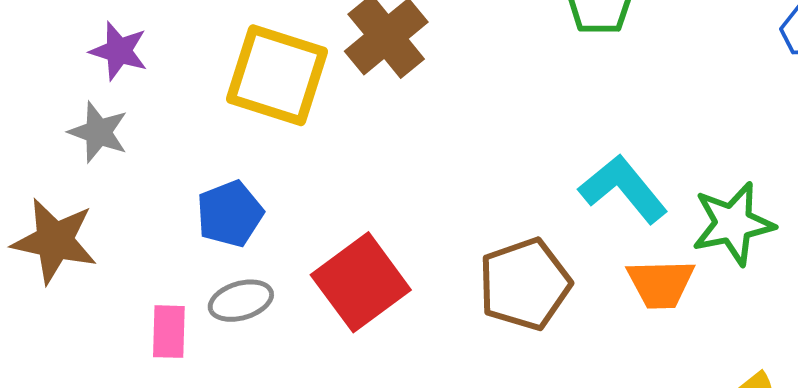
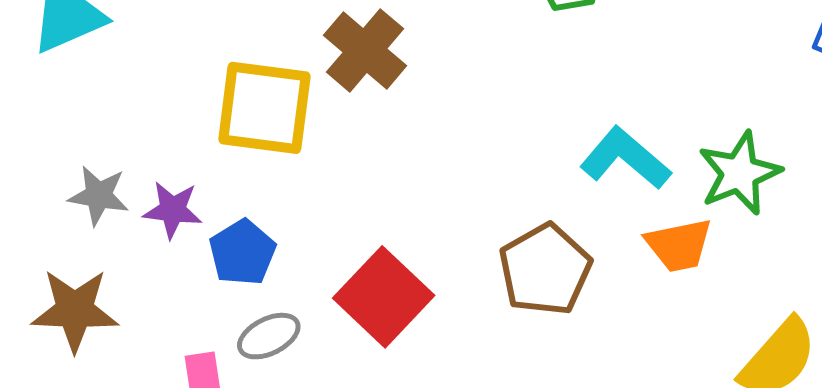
purple star: (119, 51) -> (173, 210), moved

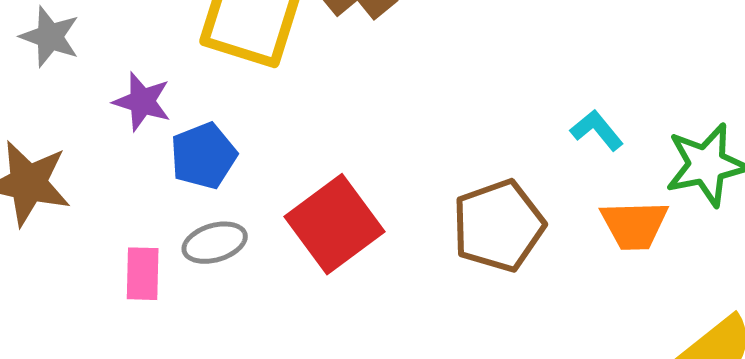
cyan L-shape: (625, 158) -> (597, 130), size x0.6
gray star: (99, 195) -> (50, 37), moved

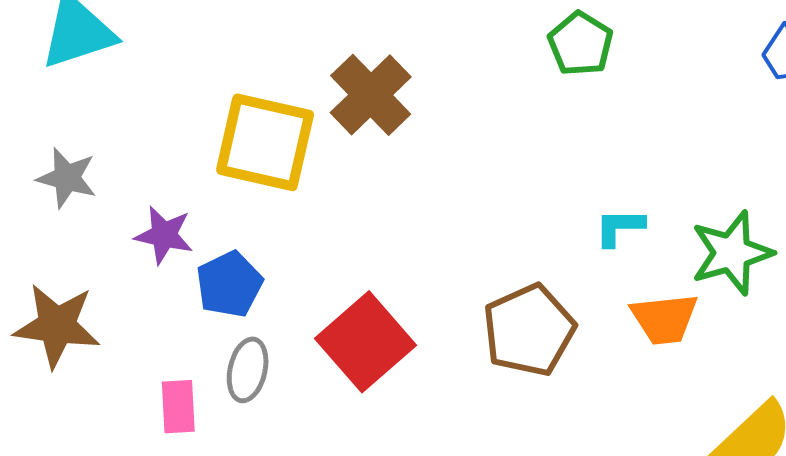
cyan L-shape: (597, 130) -> (619, 227), turned -46
gray ellipse: (215, 243) -> (248, 370), turned -56

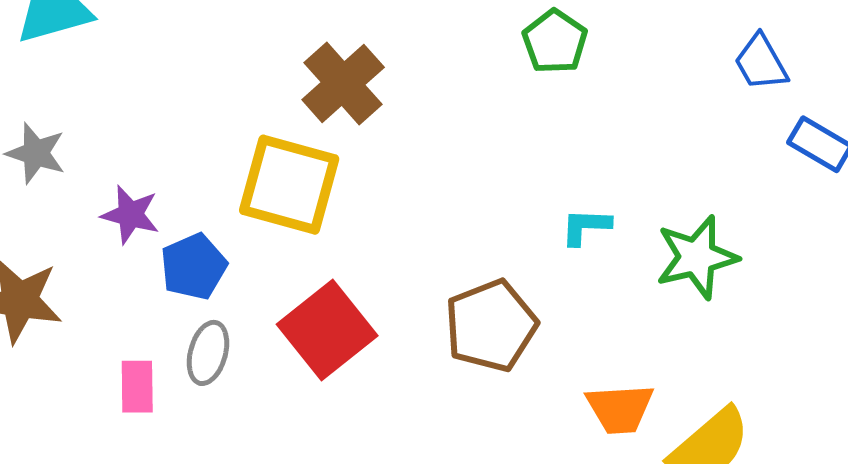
yellow square: (265, 142) -> (289, 185), moved
orange trapezoid: (664, 319) -> (620, 409), moved

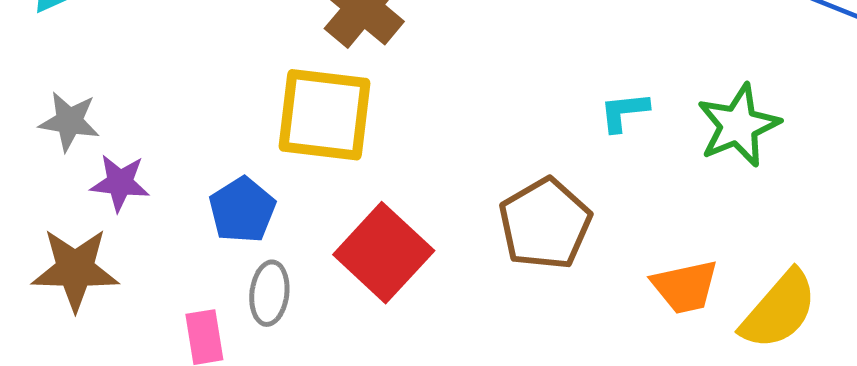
purple star: (130, 215) -> (120, 183), moved

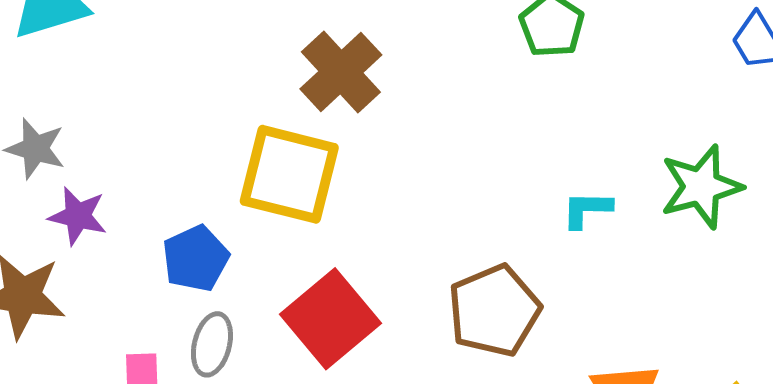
green star: (738, 125) -> (701, 187), moved

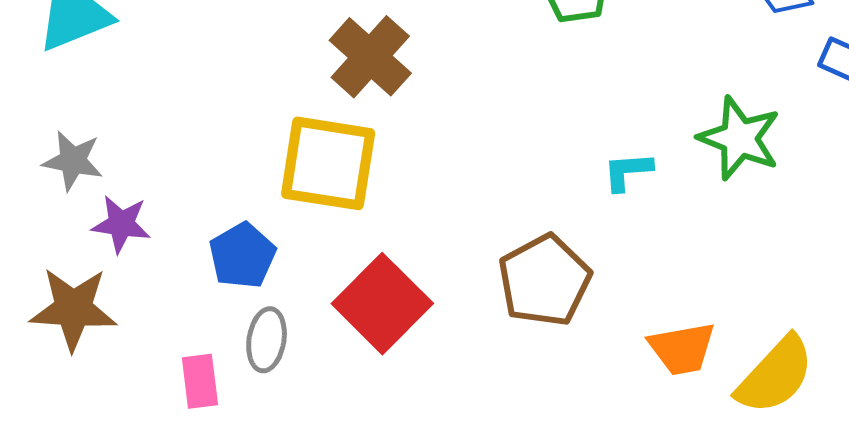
green star: (701, 187) -> (739, 138), turned -30

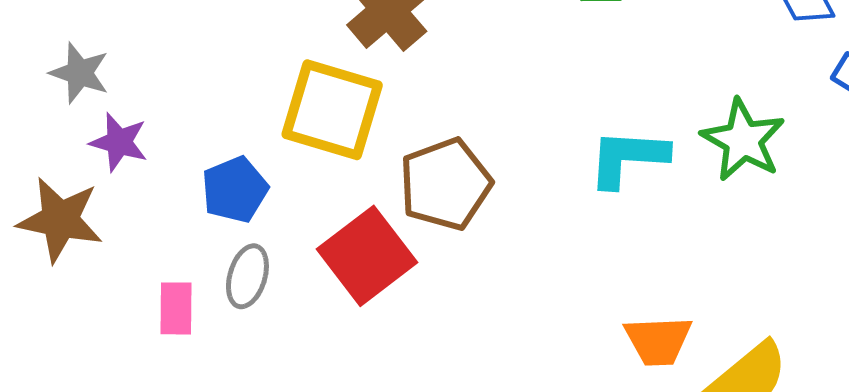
cyan L-shape: (628, 171) -> (628, 158), size x1.6
brown pentagon: (545, 281) -> (445, 184), moved

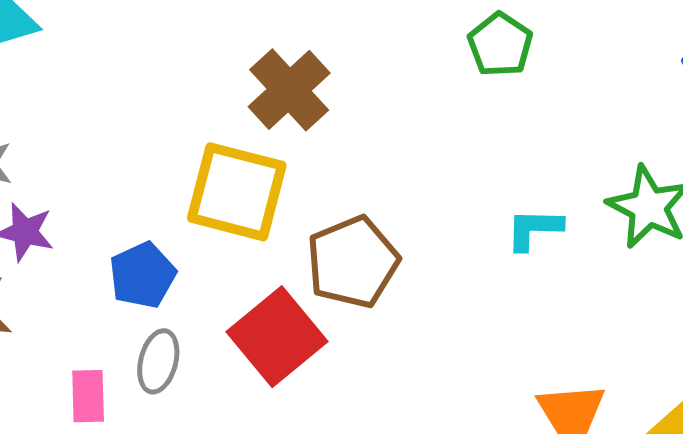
cyan L-shape: (628, 158) -> (534, 229), size x0.7

